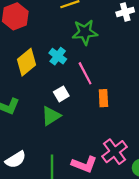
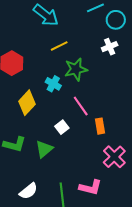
cyan cross: (58, 56) -> (53, 84), moved
green triangle: (51, 116) -> (44, 149), moved
pink cross: (115, 152) -> (114, 157), moved

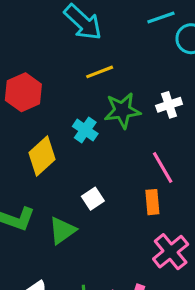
white cross: (110, 47) -> (169, 105), moved
pink line: (81, 106) -> (163, 167), moved

